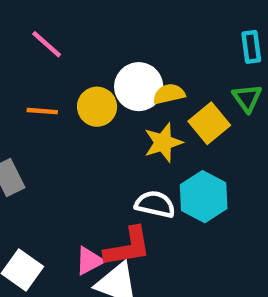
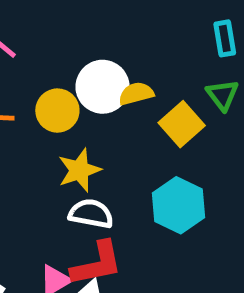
yellow star: (163, 143) -> (79, 170), moved
white semicircle: (155, 204) -> (91, 214), moved

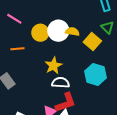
yellow semicircle: (136, 94) -> (72, 32), turned 32
yellow circle: (57, 111) -> (40, 33), moved

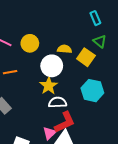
white circle: (58, 31) -> (52, 66), moved
yellow circle: (40, 33) -> (30, 43), moved

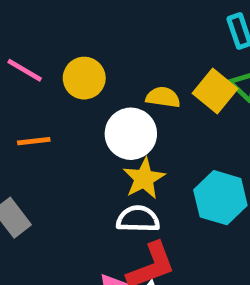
yellow square: (86, 57) -> (215, 91), moved
yellow star: (49, 86) -> (144, 178), moved

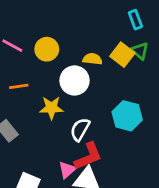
yellow star: (144, 178) -> (51, 108), moved, turned 30
white semicircle: (138, 219) -> (80, 129), turned -60

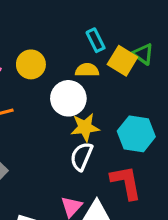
cyan rectangle: (135, 20) -> (96, 40), moved
yellow star: (51, 108) -> (85, 127), moved
red L-shape: (88, 156) -> (126, 182), moved, turned -72

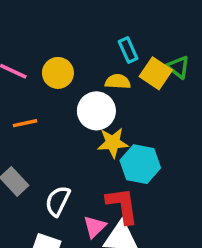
cyan hexagon: (136, 134) -> (140, 164), moved
white semicircle: (81, 156) -> (58, 201), moved
red L-shape: (126, 182) -> (122, 206), moved

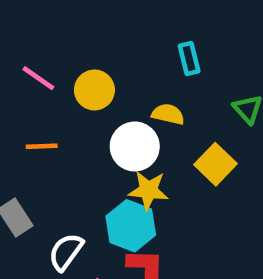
cyan rectangle: (128, 50) -> (189, 58), moved
yellow square: (156, 73) -> (215, 164), moved
cyan hexagon: (140, 164) -> (131, 226), moved

